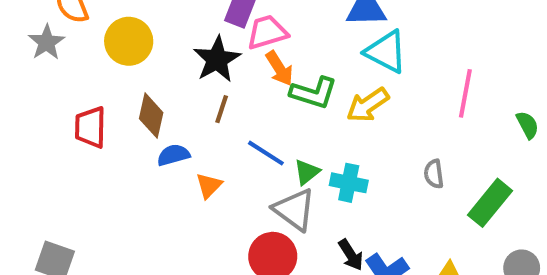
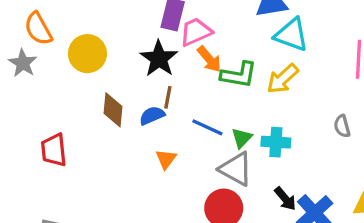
red trapezoid: (90, 127) -> (54, 150), moved
blue semicircle: (173, 155) -> (152, 116), moved

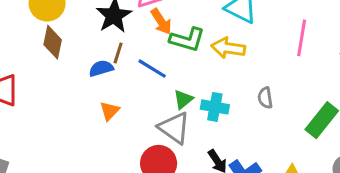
yellow arrow: (283, 79) -> (228, 48), turned 44
brown diamond: (113, 110) -> (53, 42), moved
gray semicircle: (342, 126) -> (265, 98), moved
blue line: (207, 127) -> (152, 69), moved

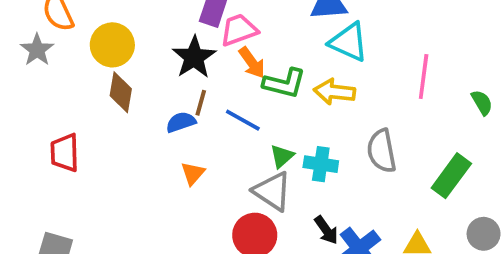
gray semicircle: (265, 98) -> (382, 151), size x1.6

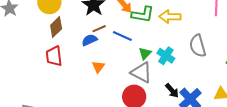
brown diamond: (121, 92) -> (56, 27), turned 40
brown line: (201, 103) -> (99, 29), turned 56
red trapezoid: (65, 153) -> (54, 56), moved
cyan cross: (321, 164) -> (166, 56), turned 30

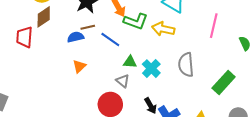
green triangle: (145, 53) -> (130, 62), turned 40
red trapezoid: (54, 56) -> (24, 37), moved
gray triangle: (141, 72) -> (123, 81), size x0.6

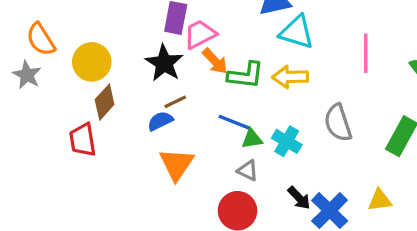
blue line: (110, 39) -> (234, 122), moved
orange triangle: (79, 66) -> (177, 164), size x1.6

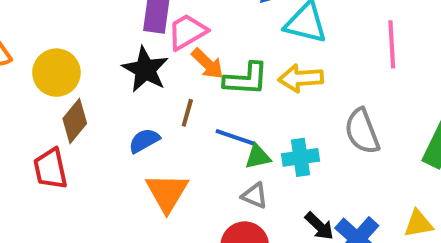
brown line: (175, 102) -> (187, 113), moved, turned -45
cyan cross: (287, 141) -> (300, 157), turned -36

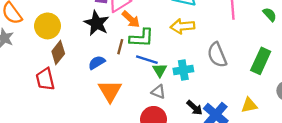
green L-shape: (246, 79) -> (141, 38), moved
green triangle: (258, 157) -> (160, 70), turned -48

